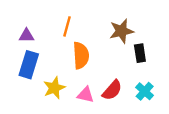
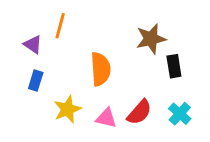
orange line: (67, 26) -> (60, 26), moved
purple triangle: (26, 36) -> (33, 45), turned 35
blue rectangle: (29, 65) -> (36, 81), size x0.6

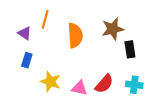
orange semicircle: (101, 69) -> (75, 35), moved
yellow star: (67, 109) -> (50, 82), turned -30
cyan cross: (180, 114) -> (134, 85), turned -35

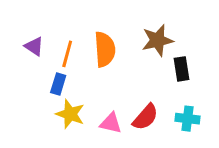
orange line: (45, 19) -> (67, 54), moved
blue rectangle: (27, 60) -> (58, 84), moved

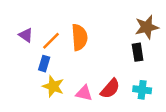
brown star: (157, 40) -> (147, 27), moved
orange line: (67, 54) -> (51, 41), turned 30

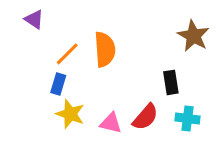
brown star: (147, 27) -> (193, 36), turned -30
purple triangle: (26, 35) -> (34, 19), moved
black rectangle: (138, 52) -> (171, 82), moved

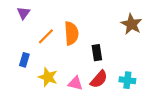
purple triangle: (34, 19) -> (23, 13), turned 32
black rectangle: (171, 82) -> (97, 53), moved
blue rectangle: (58, 84) -> (24, 60), moved

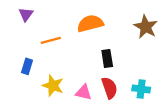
orange semicircle: (71, 33) -> (90, 23), moved, turned -100
orange line: (46, 36) -> (51, 40), turned 30
red semicircle: (99, 79) -> (109, 88), turned -60

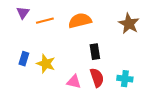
orange line: (51, 40) -> (45, 21), moved
yellow star: (53, 86) -> (46, 64), moved

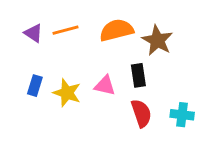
purple triangle: (23, 13) -> (33, 33), moved, turned -32
brown star: (129, 24) -> (157, 40), moved
pink triangle: (74, 82) -> (105, 86), moved

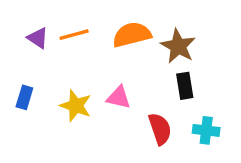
black rectangle: (138, 75) -> (185, 86), moved
blue rectangle: (35, 86) -> (24, 97), moved

